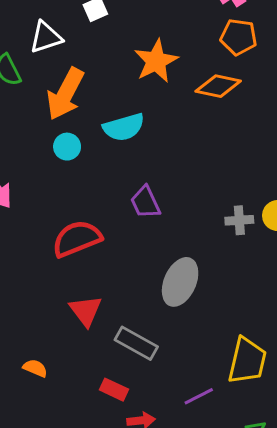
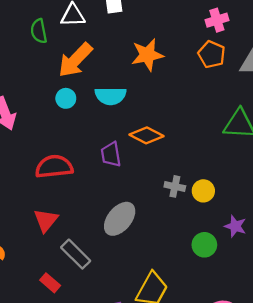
orange diamond: (218, 86) -> (147, 135), moved

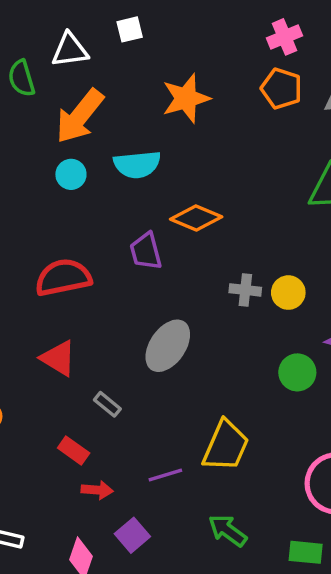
red triangle: (46, 220) -> (58, 358), turned -32
gray rectangle: (76, 254) -> (107, 404), size x0.6

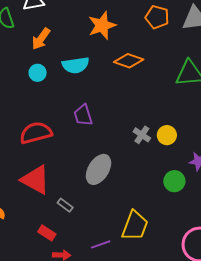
orange arrow: (80, 116) -> (41, 39), size x0.7
orange diamond: (196, 218) -> (129, 61), moved
gray cross: (245, 290) -> (142, 135), turned 30
red triangle: (58, 358) -> (35, 180), size x1.4

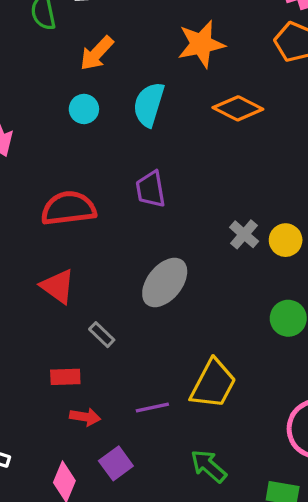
cyan semicircle: (76, 65) -> (149, 104), turned 108
red triangle: (35, 180) -> (58, 286), size x0.7
red rectangle: (47, 233) -> (65, 377), turned -42

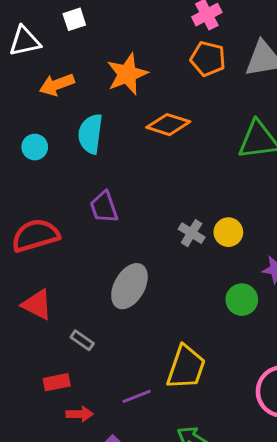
orange arrow: (97, 53) -> (57, 85), moved, turned 36

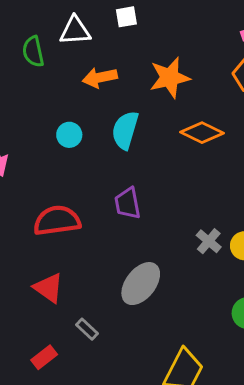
red rectangle: (57, 382) -> (44, 357), moved, turned -35

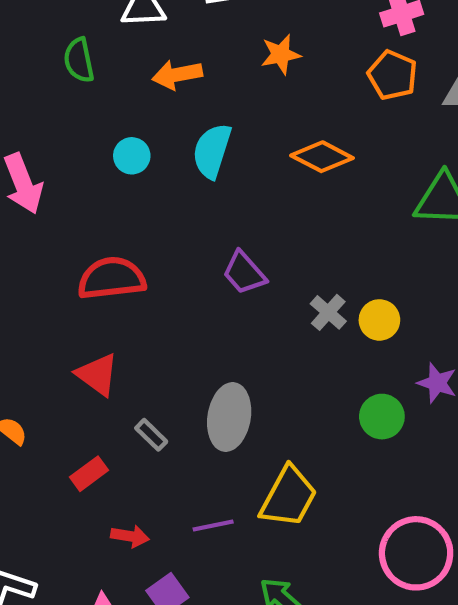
green semicircle: (33, 52) -> (79, 60), moved
orange star: (170, 78) -> (281, 54), moved, size x0.7
purple trapezoid: (128, 203) -> (244, 273), moved, turned -32
gray ellipse: (141, 284) -> (229, 417), moved, turned -30

